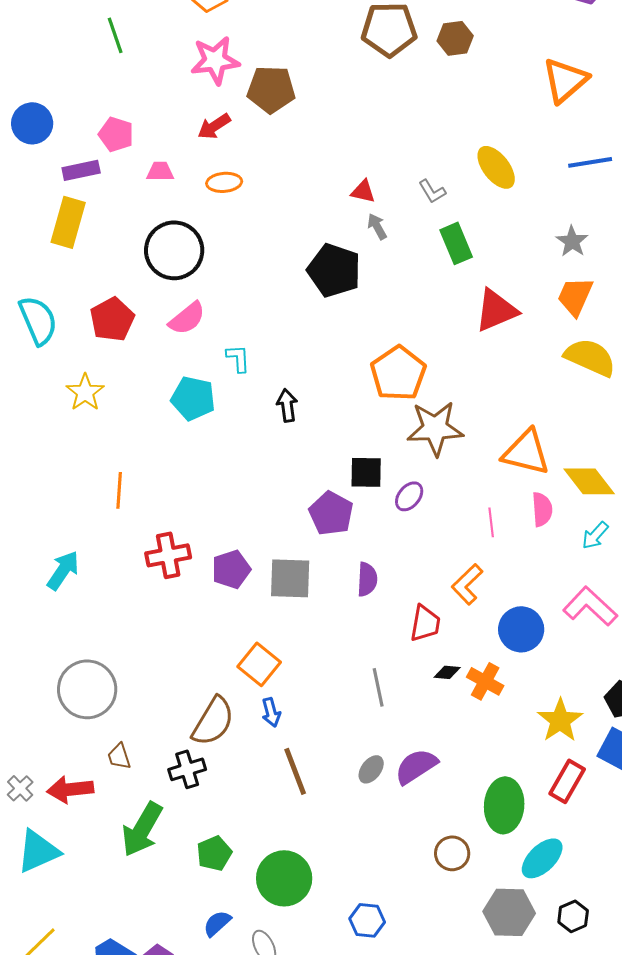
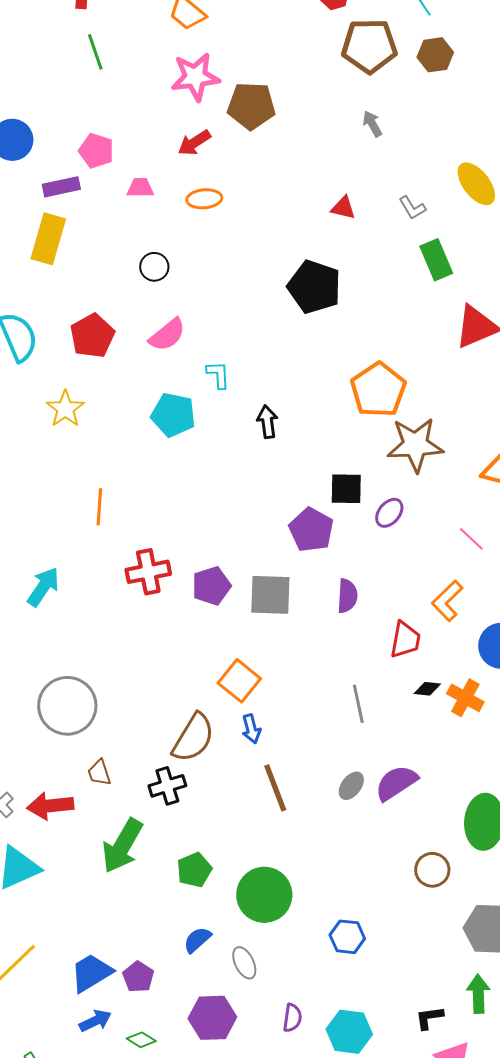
gray arrow: (377, 226) -> (372, 124), moved
black circle: (174, 250) -> (154, 267), size x0.5
pink line: (491, 522) -> (471, 539), turned -40

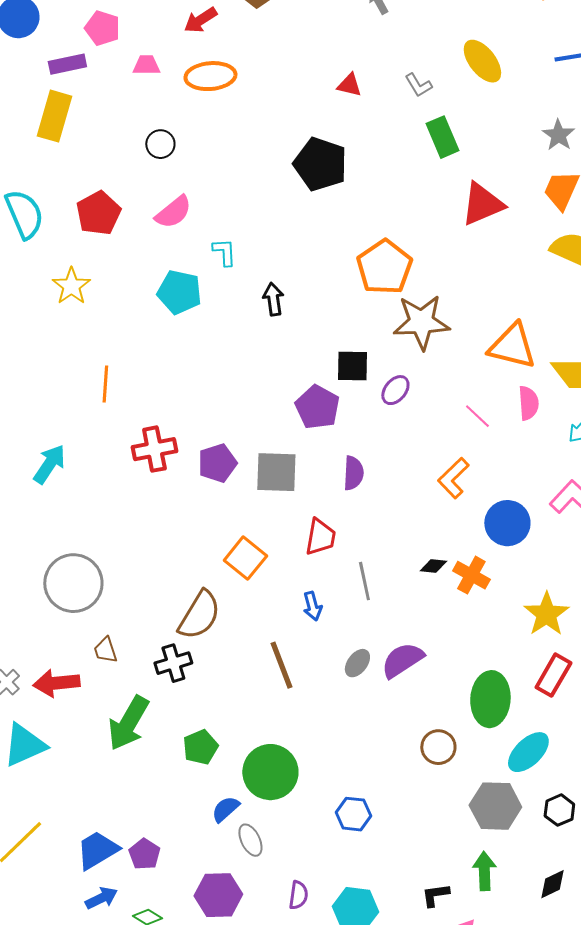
orange ellipse: (204, 199) -> (210, 76), size x1.4
red trapezoid: (405, 640) -> (320, 537), moved
blue arrow: (251, 729) -> (312, 606), moved
blue semicircle: (197, 940) -> (225, 809), moved

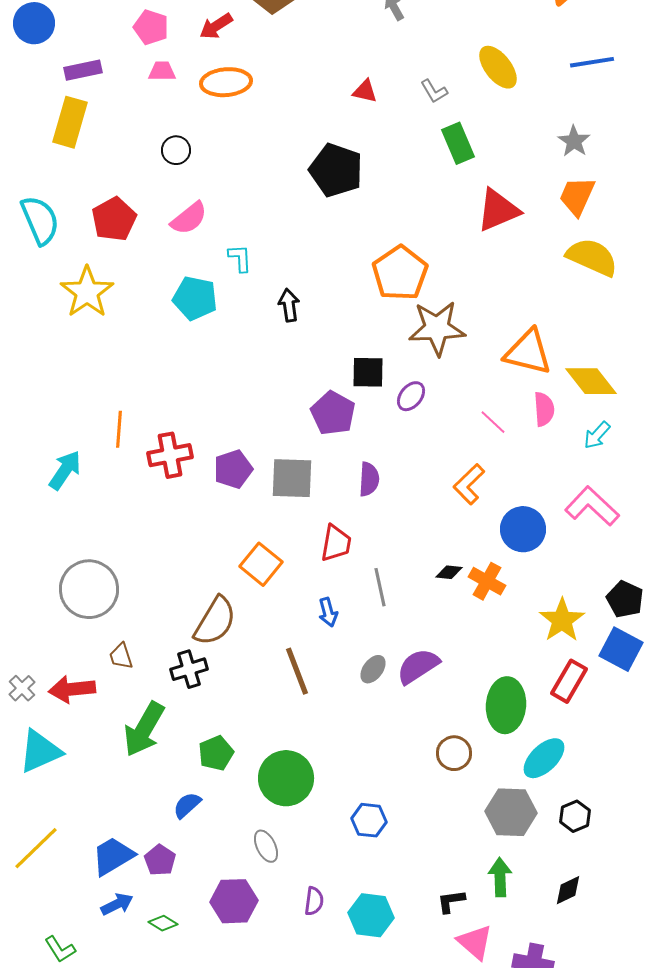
pink pentagon: (102, 28) -> (151, 27), moved
yellow star: (71, 286) -> (87, 292), size x1.4
orange line: (105, 384) -> (119, 429), moved
blue semicircle: (225, 809) -> (187, 805), moved

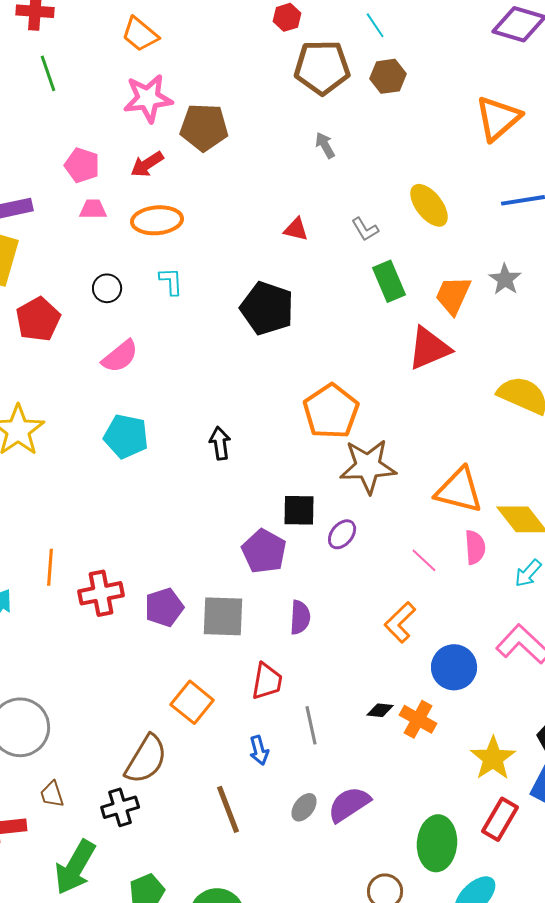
orange trapezoid: (577, 196) -> (453, 295), moved
red pentagon: (114, 219) -> (38, 319), moved
cyan L-shape: (240, 258) -> (171, 281), moved

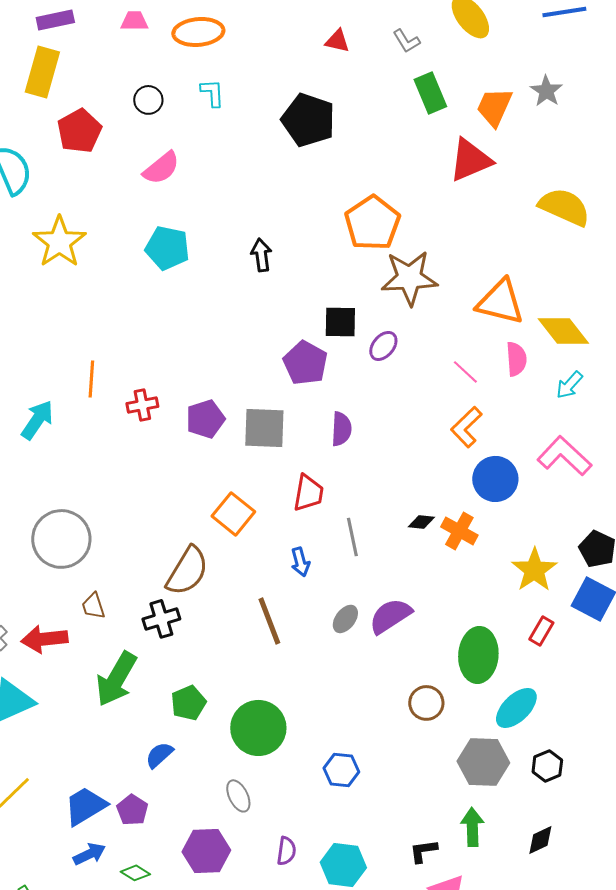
red cross: (101, 593) -> (142, 405), size x0.7
orange L-shape: (400, 622) -> (466, 427), moved
red rectangle: (500, 819) -> (541, 631), size x0.7

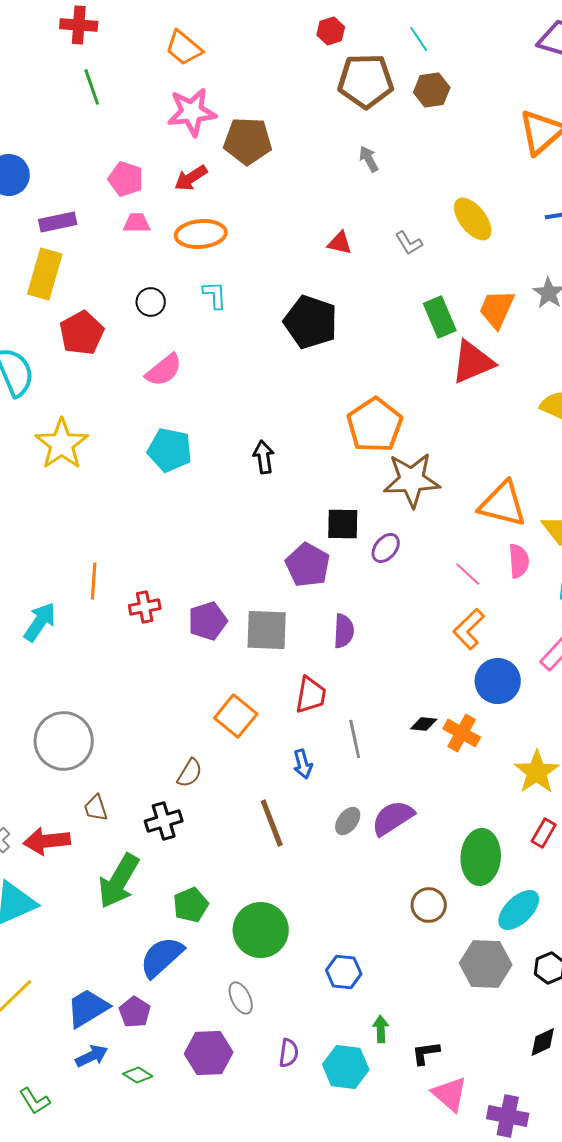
green rectangle: (430, 93) -> (440, 317), moved
brown semicircle: (187, 571) -> (190, 773), size x0.6
blue semicircle: (159, 755) -> (162, 957), size x1.6
green arrow: (472, 827) -> (381, 1029), moved, size x0.7

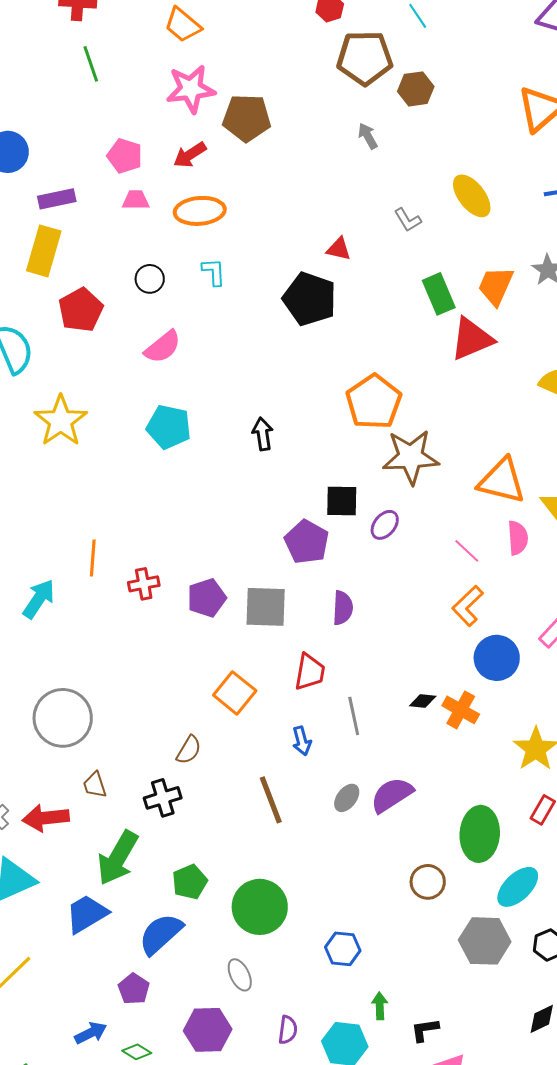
brown hexagon: (432, 90) -> (416, 89), moved
red triangle: (340, 243) -> (339, 249), moved
blue trapezoid: (88, 1008) -> (87, 914), moved

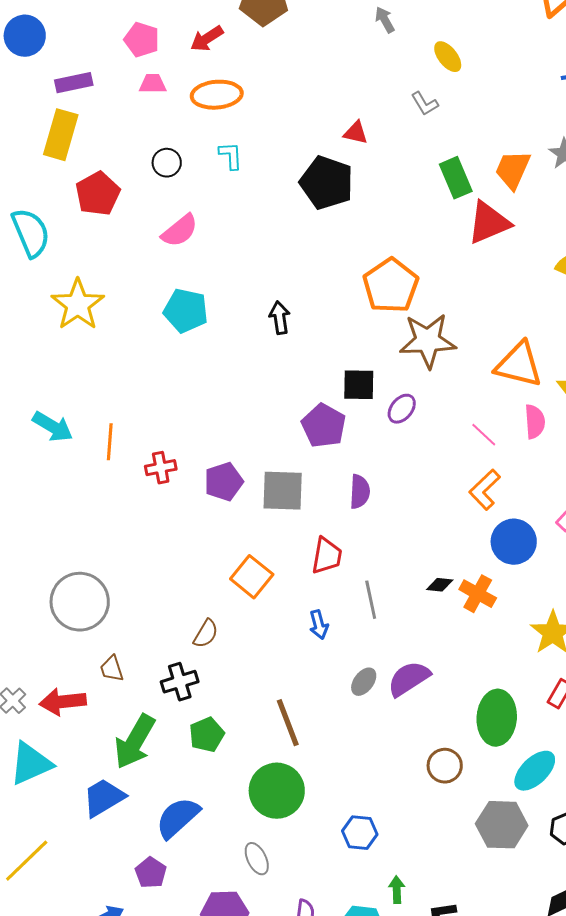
yellow ellipse: (472, 196) -> (448, 57), moved, size x0.7
cyan arrow: (39, 599) -> (53, 427), moved, turned 87
brown line: (271, 800) -> (288, 723), moved
green pentagon: (190, 882) -> (207, 735), moved

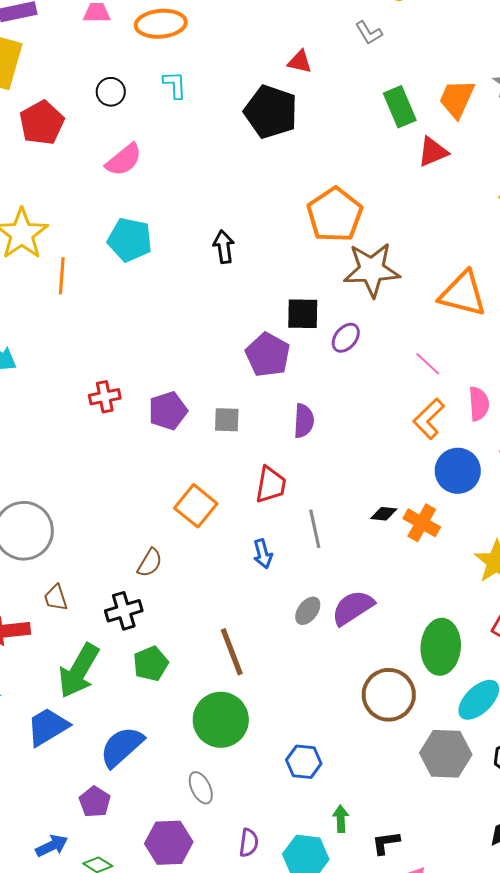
red triangle: (489, 223) -> (433, 152), size x0.7
pink semicircle: (535, 422) -> (479, 404), moved
orange line: (110, 442) -> (62, 276), moved
gray square: (283, 491) -> (227, 420), size x0.6
brown circle: (445, 766) -> (389, 695), size x1.5

